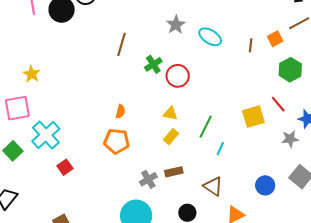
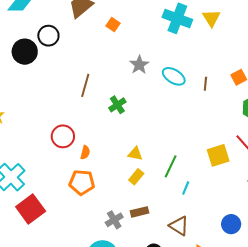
brown line: (251, 45) -> (205, 84), moved
red circle: (178, 76) -> (63, 136), moved
red square: (65, 167) -> (31, 209), size x1.8

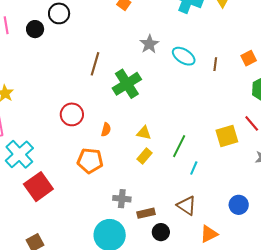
black circle: (25, 52) -> (35, 29), size x0.7
green cross: (117, 105) -> (127, 84), size x1.6
orange semicircle: (85, 152) -> (106, 130), moved
brown rectangle: (140, 212) -> (146, 213), moved
gray cross: (114, 220) -> (122, 199), turned 36

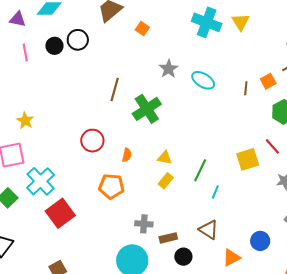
black circle: (35, 29) -> (54, 46), moved
brown line: (215, 64) -> (246, 88), moved
blue circle: (239, 205) -> (260, 241), moved

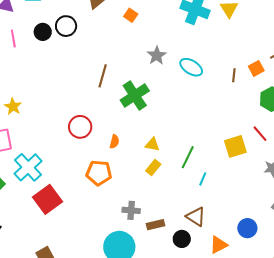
black circle: (183, 257) -> (182, 239), moved

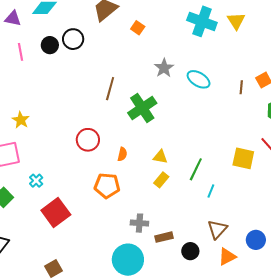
yellow square: (235, 146) -> (243, 158), turned 30
cyan cross: (28, 167) -> (36, 181), size x0.5
brown triangle: (196, 217) -> (217, 229), moved, turned 40

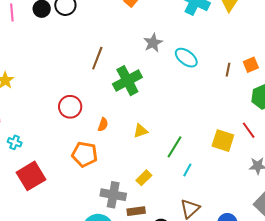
yellow triangle: (160, 157) -> (140, 131), turned -35
yellow rectangle: (161, 180) -> (144, 178), moved
cyan cross: (36, 181) -> (15, 142), turned -32
gray cross: (139, 223) -> (113, 195), size x1.4

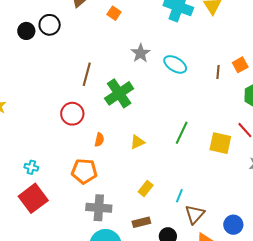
red circle: (70, 107) -> (72, 114), moved
cyan cross: (15, 142) -> (31, 167), moved
green line: (175, 147) -> (182, 133), moved
cyan line: (187, 170) -> (179, 196), moved
gray cross: (113, 195) -> (99, 208), moved

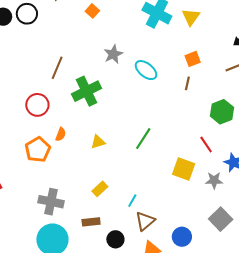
orange square: (240, 65) -> (193, 59), moved
yellow square: (220, 143) -> (184, 169), moved
orange pentagon: (84, 171) -> (38, 150), moved, turned 30

